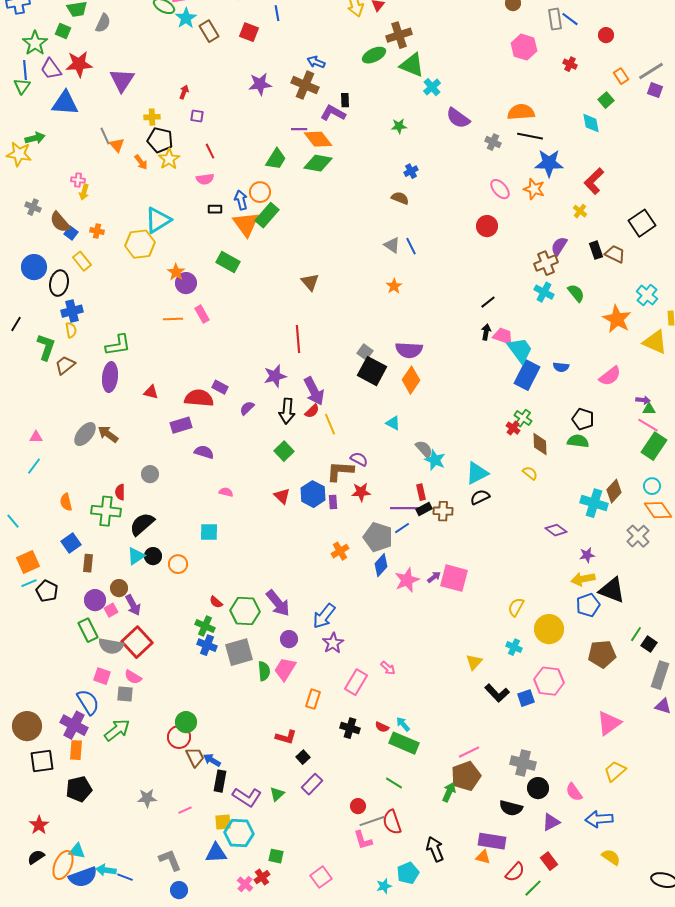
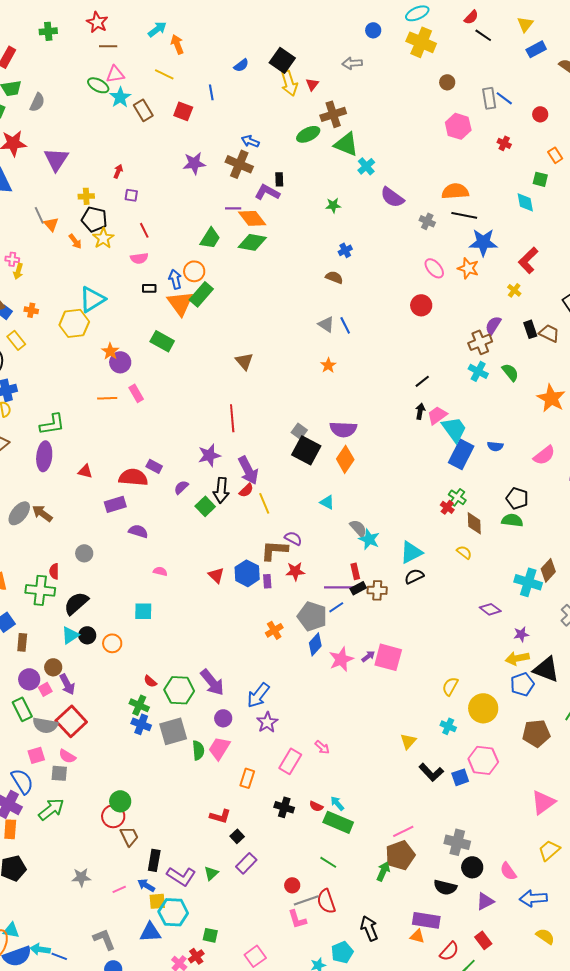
green square: (606, 100) -> (540, 179), turned -35
pink trapezoid: (503, 336) -> (437, 415), turned -55
green square: (284, 451) -> (205, 506), moved
pink square: (102, 676) -> (36, 755), turned -36
blue arrow: (212, 760) -> (146, 885), moved

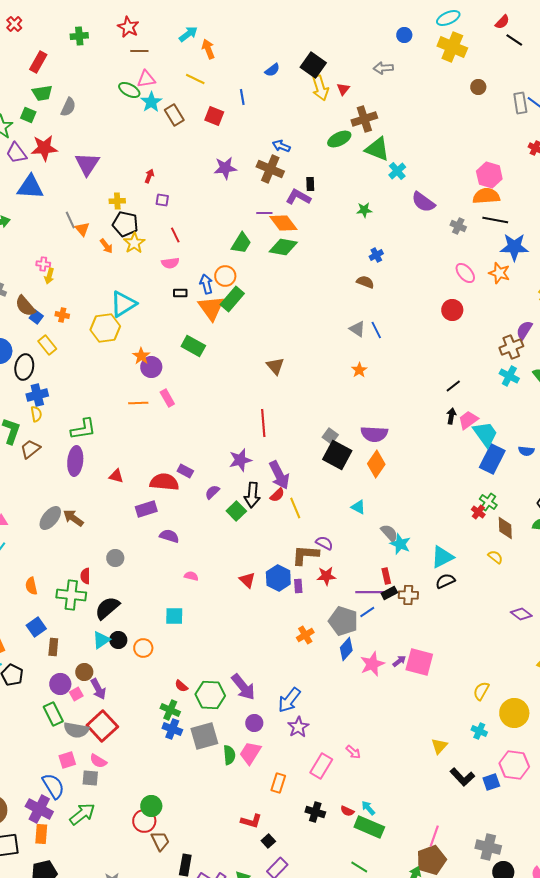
pink hexagon: (458, 126) -> (489, 175), moved
pink line: (403, 831) -> (434, 836), turned -45

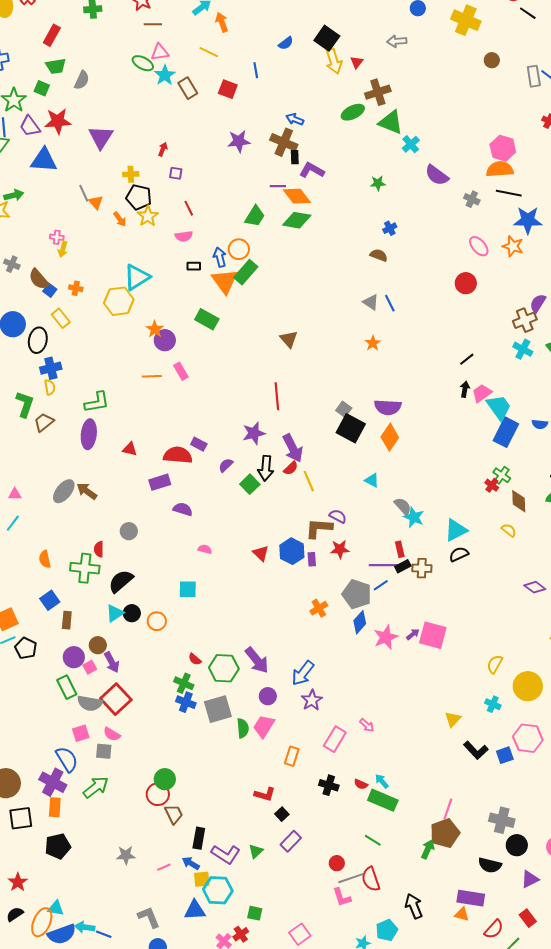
black rectangle: (310, 184) -> (295, 157), moved

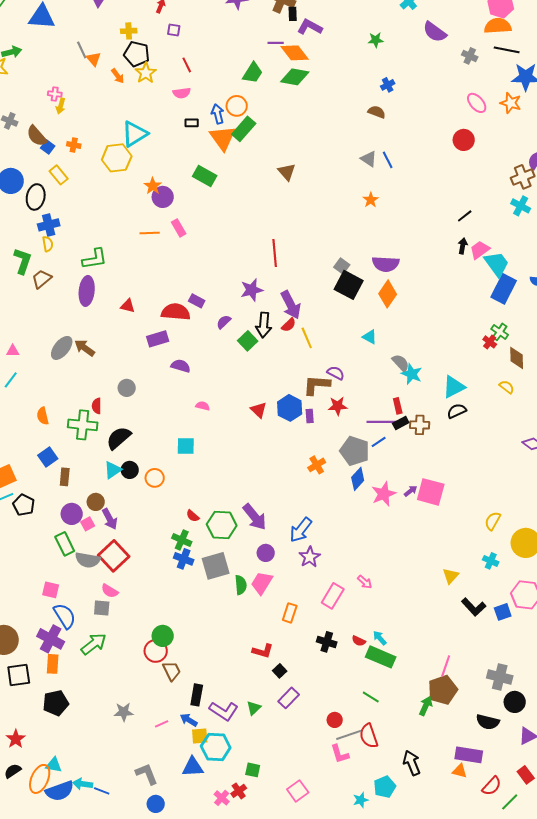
brown triangle: (289, 339) -> (287, 172), moved
pink square: (81, 733) -> (51, 590), moved, turned 30

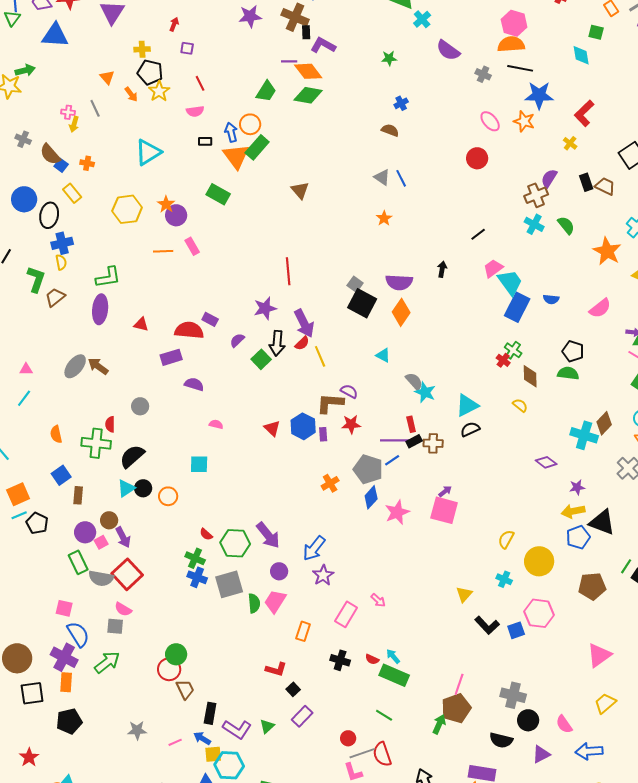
gray line: (82, 50) -> (95, 108), moved
yellow hexagon: (117, 158) -> (127, 209), moved
black arrow: (463, 246) -> (442, 269), moved
purple arrow: (411, 491) -> (445, 491), moved

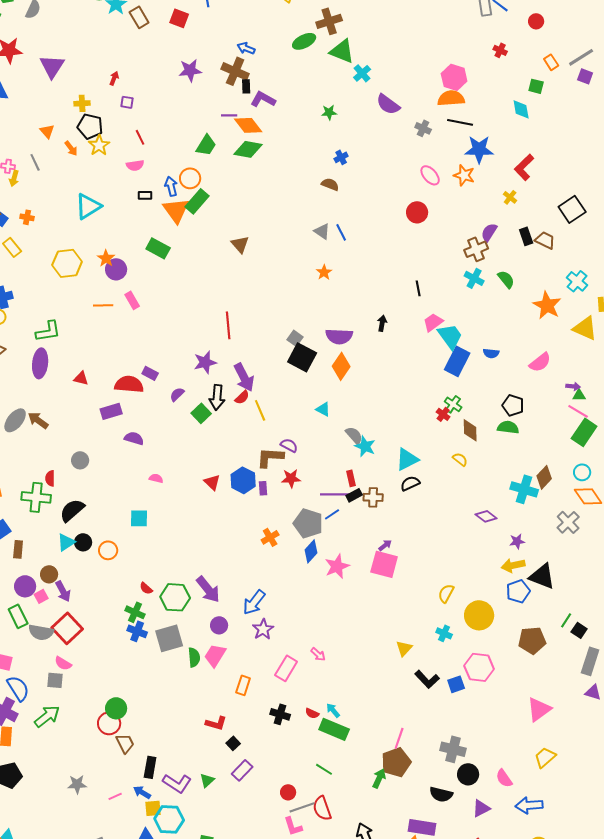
black line: (478, 234) -> (418, 288), turned -63

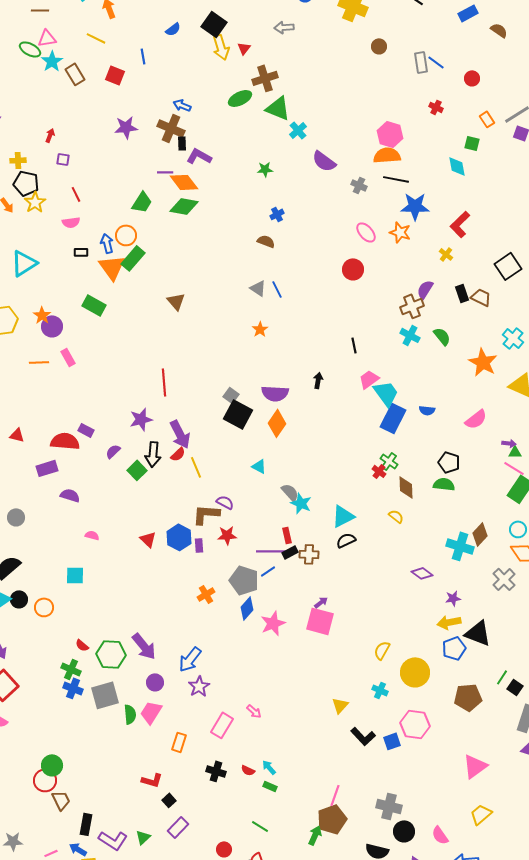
green rectangle: (334, 729) -> (270, 786), size x0.5

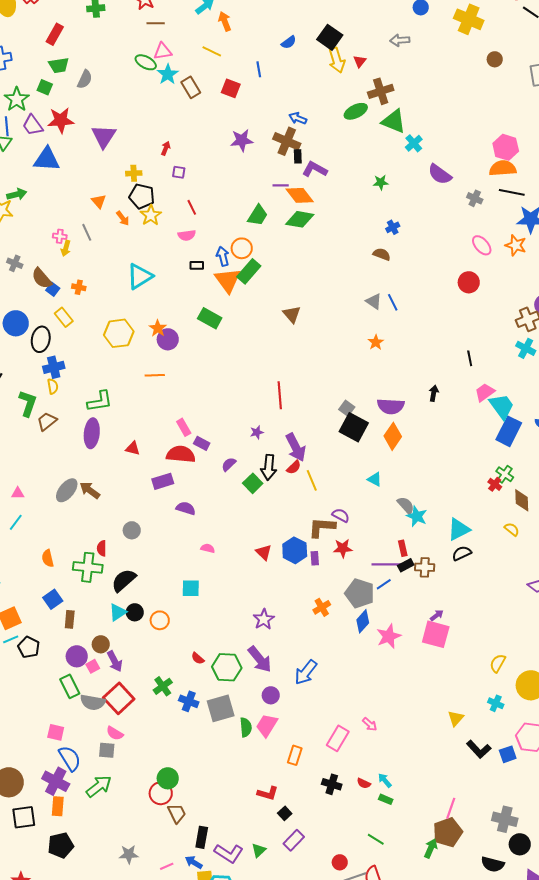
pink rectangle: (68, 357) -> (184, 427), moved
purple star: (141, 419) -> (257, 432), size x0.6
green cross: (71, 669) -> (163, 686), moved, turned 30
purple star: (199, 686) -> (264, 619), moved

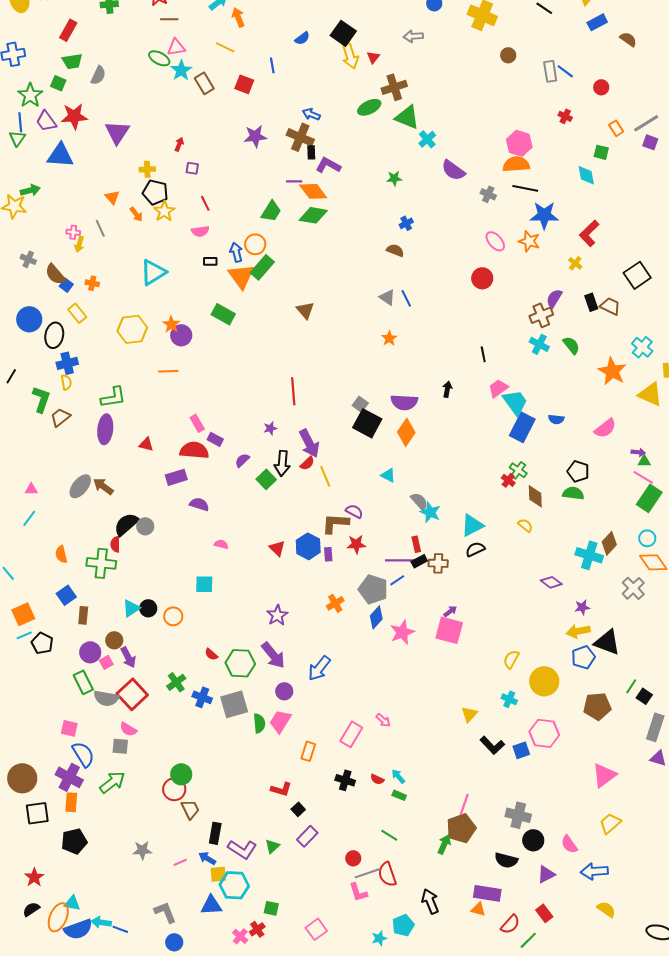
black semicircle: (124, 580) -> (126, 524), moved

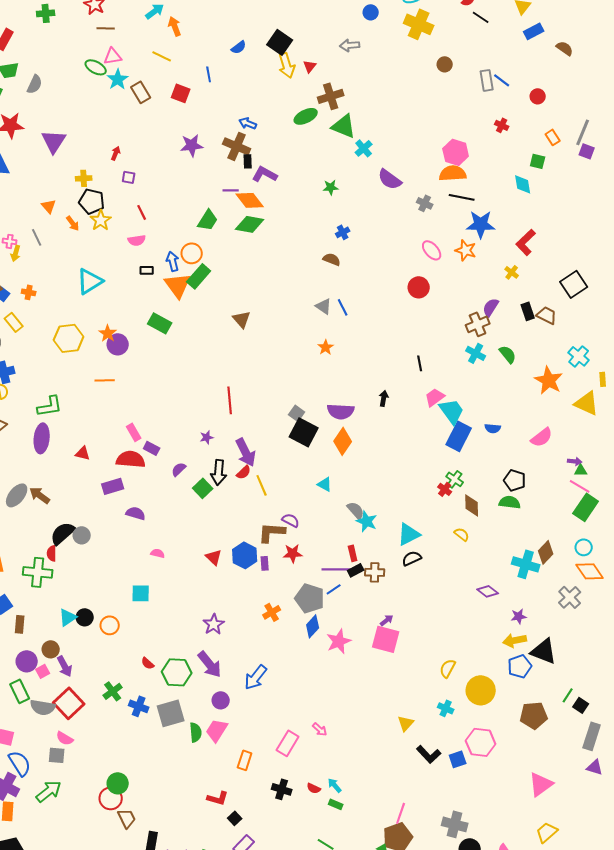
gray line: (646, 123) -> (583, 132), turned -36

